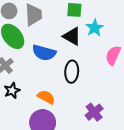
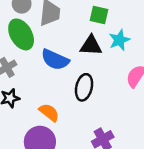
black triangle: (72, 36) -> (91, 46), turned -36

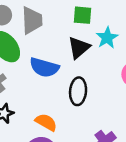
black triangle: (91, 46) -> (79, 48), turned -35

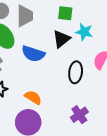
cyan star: (107, 38) -> (84, 32), turned -30
black ellipse: (78, 91) -> (76, 72), moved

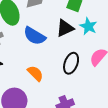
orange semicircle: (33, 97) -> (35, 73), moved

